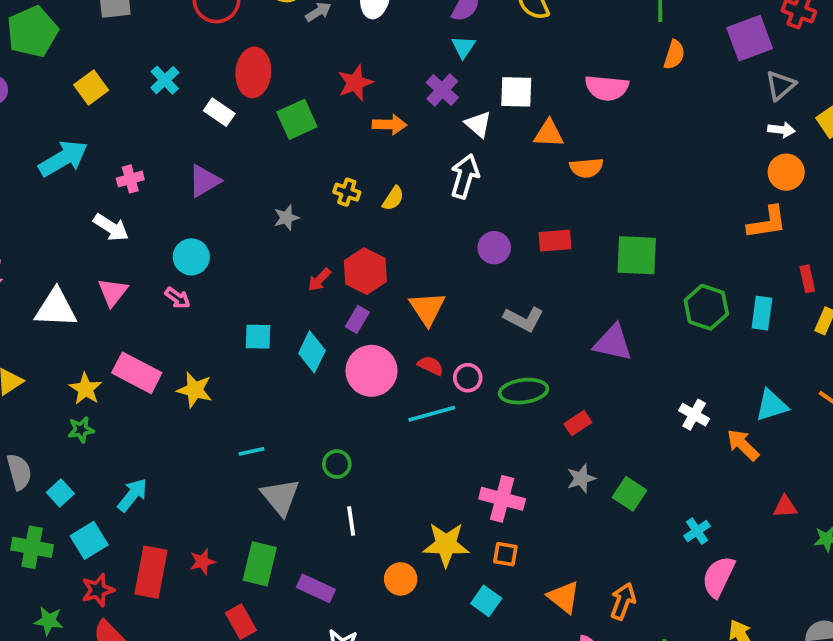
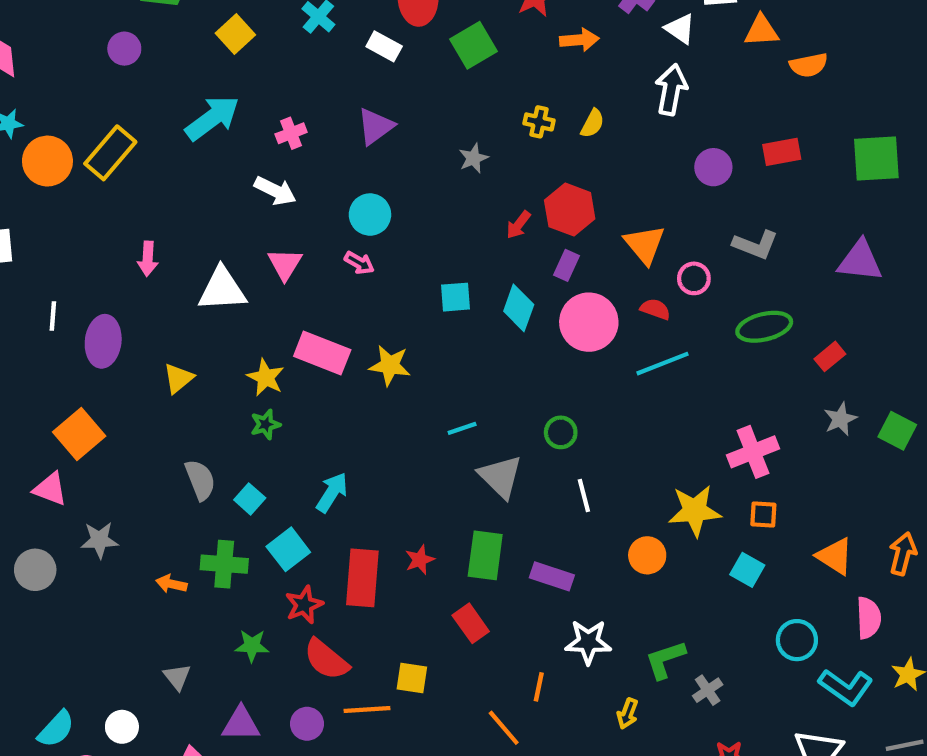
pink circle: (468, 378) -> (694, 278), moved
pink cross: (502, 499) -> (753, 452), turned -30

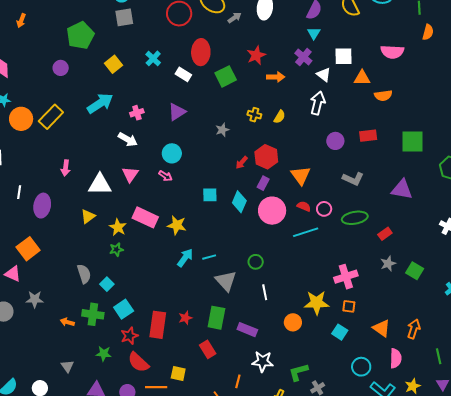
pink circle: (694, 278) -> (324, 209), moved
yellow triangle: (178, 378) -> (88, 216), moved
cyan arrow: (332, 492) -> (185, 258), moved

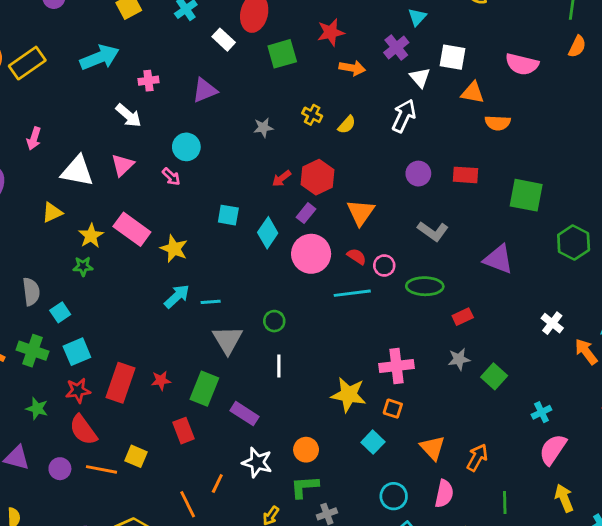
orange circle: (293, 322) -> (306, 450), moved

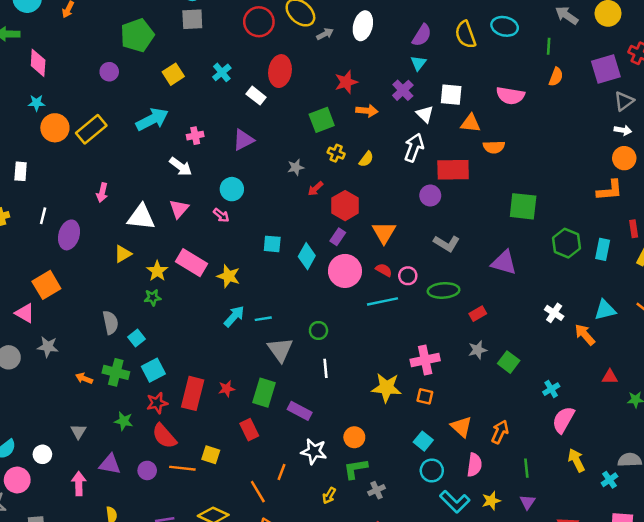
green square: (282, 54) -> (322, 120), moved
red rectangle: (466, 175) -> (453, 170), moved, size x1.5
red arrow: (281, 178) -> (315, 189), moved
cyan square: (373, 442) -> (423, 441), moved

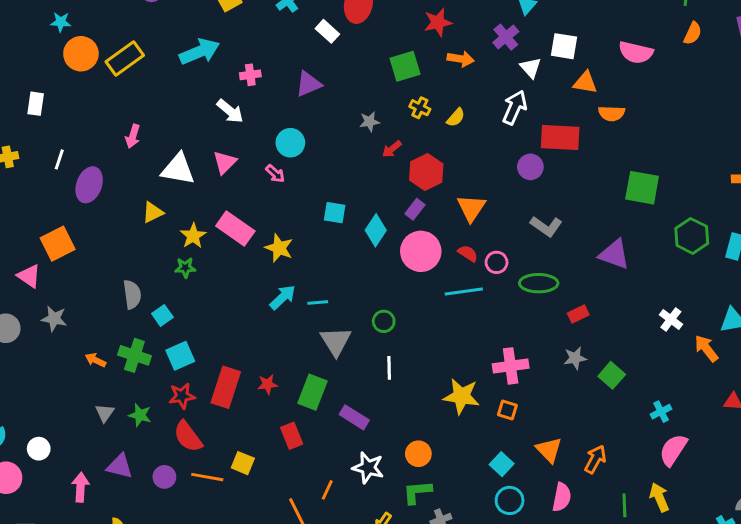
gray triangle: (78, 431) -> (105, 413), moved
yellow arrow: (576, 460) -> (659, 497), moved

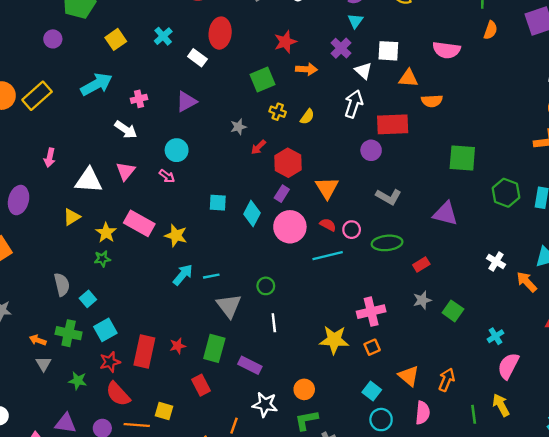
orange square: (507, 410) -> (372, 347), turned -35
gray triangle: (105, 413) -> (43, 364), moved

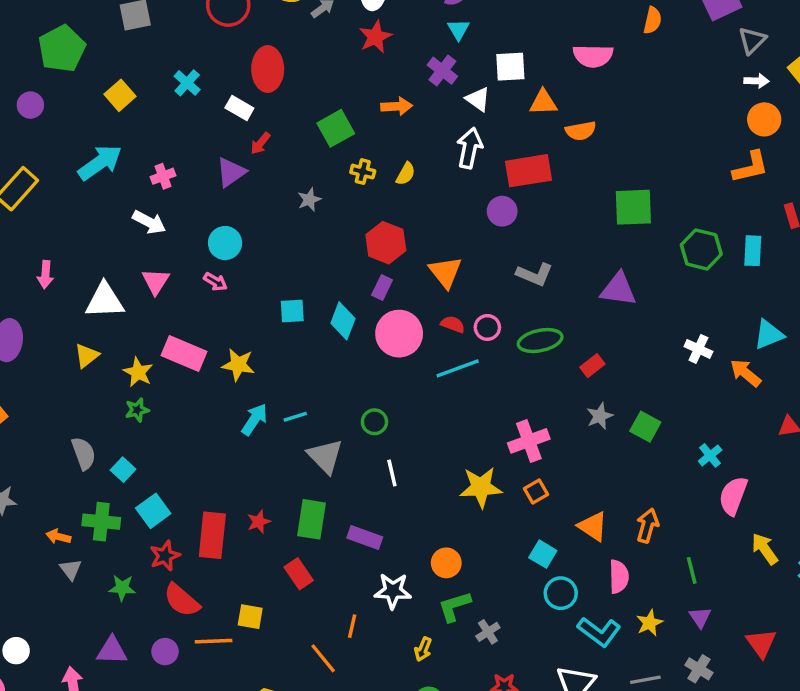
red star: (285, 42) -> (375, 37), moved
red arrow: (258, 147) -> (260, 143), moved
yellow arrow: (501, 405) -> (765, 549), moved

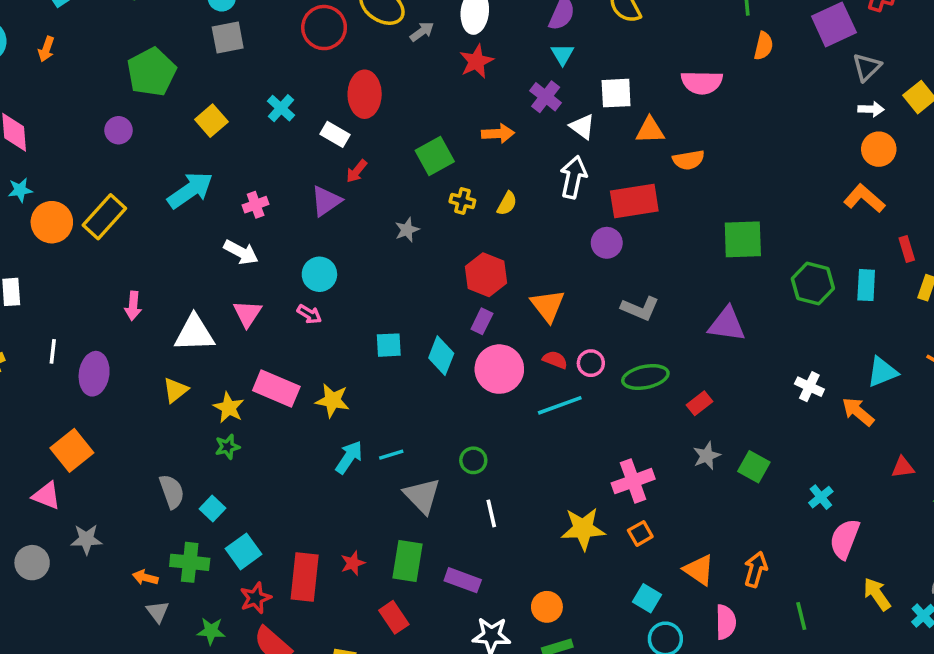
orange L-shape: (751, 167) -> (864, 198), turned -126

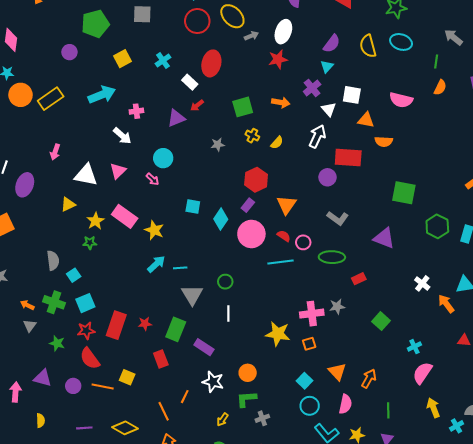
gray star: (707, 456) -> (337, 307), moved

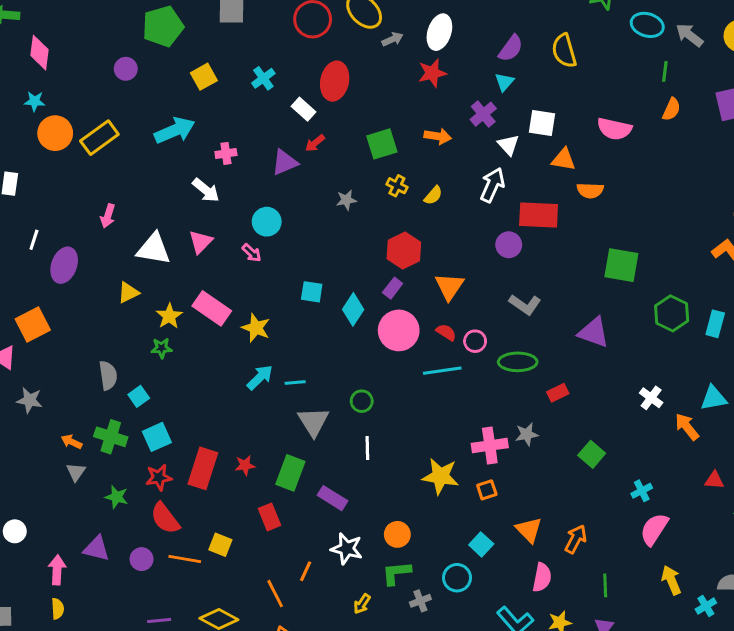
cyan ellipse: (401, 42) -> (647, 25), moved
cyan circle: (310, 406) -> (457, 578), moved
yellow semicircle: (40, 421) -> (58, 609), moved

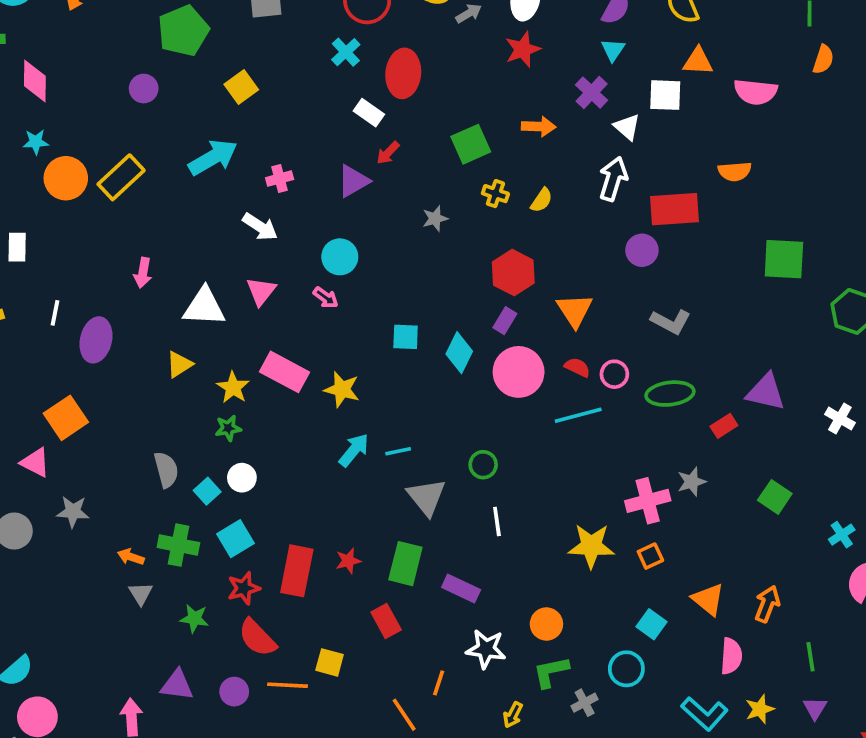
cyan cross: (263, 78) -> (346, 52), moved
orange triangle: (564, 159) -> (698, 61), moved
purple triangle: (594, 332) -> (766, 392), moved
white circle: (15, 531) -> (242, 478), moved

